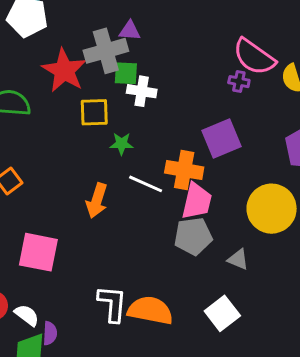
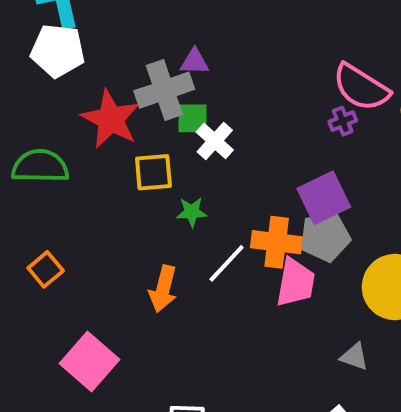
purple cross: (239, 82) -> (343, 121), turned -30
white cross: (142, 91) -> (215, 141), turned 36
white line: (146, 184) -> (227, 263), turned -68
gray pentagon: (193, 236) -> (325, 237), moved
pink square: (38, 252) -> (90, 361), turned 33

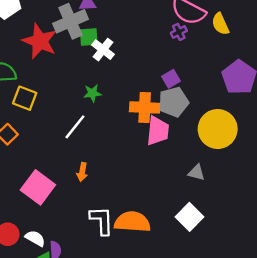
yellow square: (153, 172) -> (25, 98), moved, turned 30
purple square: (324, 198) -> (171, 79), size x0.6
white line: (227, 263) -> (75, 127), moved
orange arrow: (163, 289) -> (82, 172), moved, size x0.7

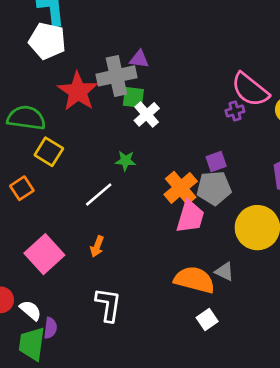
orange cross: (145, 107) -> (181, 188), turned 36
white square: (190, 217) -> (207, 320), size x0.7
orange semicircle: (132, 222) -> (194, 280), moved

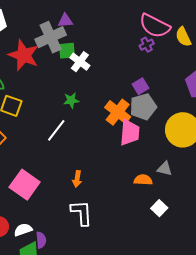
orange arrow: (97, 246) -> (77, 179), moved
orange semicircle: (194, 280) -> (143, 180), size x0.6
white semicircle: (30, 310) -> (23, 230), turned -48

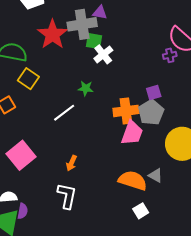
gray pentagon: (143, 107) -> (151, 112), turned -30
orange cross: (118, 112) -> (126, 111), turned 30
orange semicircle: (143, 180) -> (133, 180), size x1.6

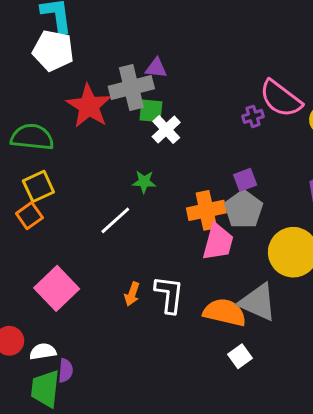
purple cross: (170, 55) -> (253, 116), moved
yellow square: (28, 79) -> (38, 186), moved, turned 35
gray triangle: (156, 176) -> (258, 302), size x1.8
white L-shape: (67, 196) -> (169, 294), moved

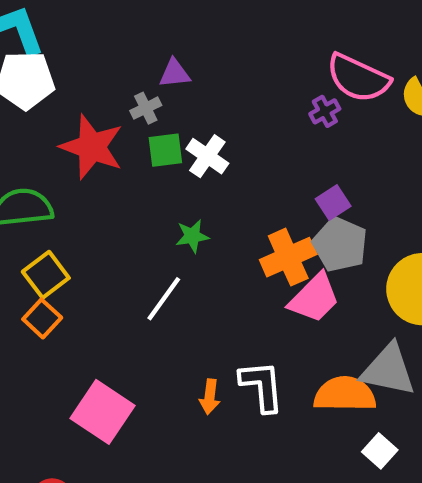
gray cross: (131, 88) -> (146, 108), size x0.5
green square: (151, 111) -> (165, 150), moved
pink trapezoid: (218, 242) -> (314, 298), turned 42

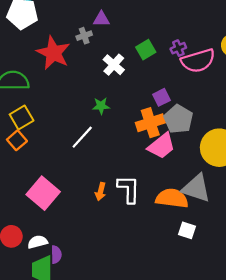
pink semicircle: (358, 78) -> (198, 61), moved, turned -48
green square: (165, 150) -> (146, 50), moved, turned -30
purple square: (333, 202) -> (162, 97), moved
white square: (380, 451) -> (187, 230), turned -30

